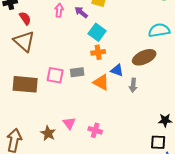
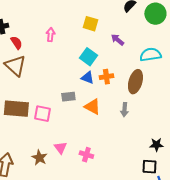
purple arrow: (81, 12) -> (117, 40), moved
orange cross: (98, 52) -> (106, 77), moved
brown ellipse: (144, 57) -> (135, 82), turned -50
blue triangle: (117, 70) -> (87, 78), moved
pink square: (55, 75) -> (42, 114), moved

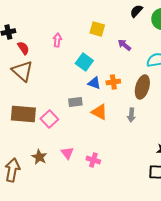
cyan square: (88, 57) -> (84, 62), moved
pink square: (42, 114) -> (49, 119), turned 36
brown star: (39, 158) -> (39, 157), moved

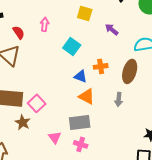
red semicircle: (23, 48) -> (19, 32), moved
blue triangle: (94, 83) -> (81, 76), moved
gray rectangle: (75, 102) -> (80, 122), moved, size x1.5
brown star: (39, 157) -> (23, 122), moved

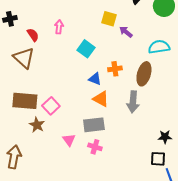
yellow square: (85, 13) -> (109, 19), moved
gray arrow: (119, 99) -> (133, 102), size x1.5

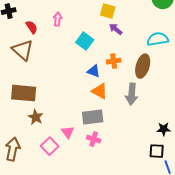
purple arrow: (126, 32) -> (116, 29), moved
pink square: (51, 106) -> (50, 146), moved

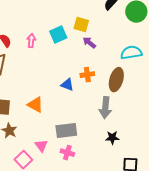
pink arrow: (58, 19) -> (31, 41), moved
cyan square: (85, 41) -> (58, 35), moved, turned 30
orange triangle: (100, 91) -> (35, 105), moved
black star: (164, 129) -> (112, 138), moved

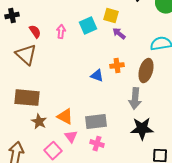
orange triangle: (35, 105) -> (65, 117), moved
black star: (112, 138) -> (142, 129), size x1.6

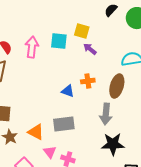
cyan square: (88, 26) -> (59, 41), turned 30
pink arrow: (61, 32) -> (32, 47), size x1.5
gray rectangle: (96, 122) -> (64, 124), moved
pink triangle: (71, 137) -> (50, 152), moved

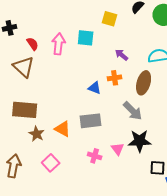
yellow square: (82, 31) -> (110, 19), moved
purple arrow: (90, 49) -> (122, 55), moved
gray arrow: (106, 114) -> (133, 111), turned -50
pink triangle: (50, 152) -> (118, 149), moved

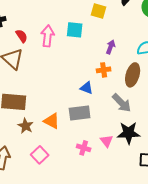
purple arrow: (122, 55) -> (111, 47), turned 72
blue triangle: (95, 88) -> (87, 88), moved

